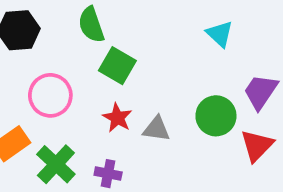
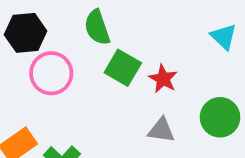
pink circle: (50, 95) -> (51, 73), moved
red star: (117, 118) -> (163, 79), moved

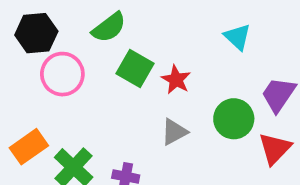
green semicircle: (97, 27) -> (109, 27), turned -108
gray triangle: (161, 130) -> (174, 132), turned -36

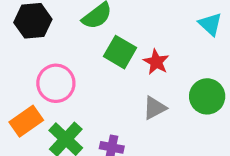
pink circle: (62, 74) -> (56, 83), moved

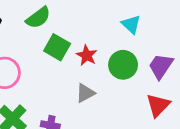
green circle: (207, 96) -> (123, 65), moved

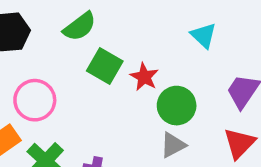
green circle: (123, 65) -> (177, 106), moved
gray triangle: (85, 93) -> (173, 145), moved

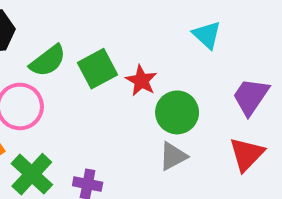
green semicircle: (80, 27) -> (48, 61), moved
green square: (105, 66) -> (97, 69), turned 32

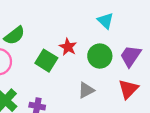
green square: (97, 69) -> (46, 61), moved, turned -30
green circle: (177, 112) -> (100, 56), moved

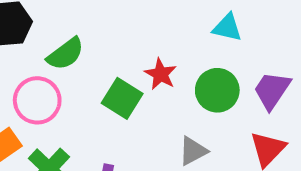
cyan triangle: (106, 21) -> (227, 28), turned -30

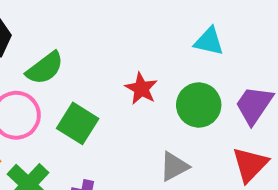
green square: (122, 98) -> (78, 123), moved

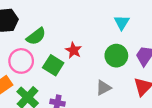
cyan triangle: (209, 41) -> (122, 22), turned 49
red star: (141, 89) -> (74, 50), moved

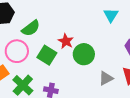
green circle: (116, 56) -> (84, 54), moved
gray triangle: (103, 88) -> (106, 78), moved

